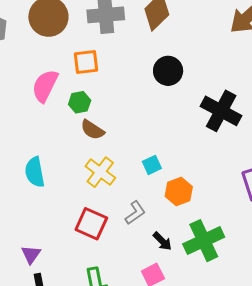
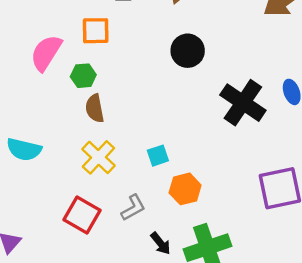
brown semicircle: (92, 130) -> (95, 108), turned 40
cyan semicircle: (35, 172) -> (24, 149), turned -72

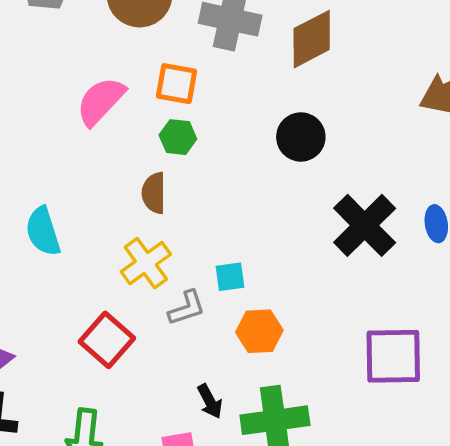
green hexagon: (83, 76) -> (178, 137), moved
cyan semicircle: (24, 149) -> (43, 231), turned 48
gray L-shape: (133, 208) -> (187, 308), moved

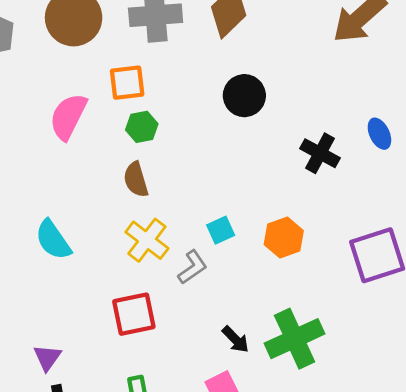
black cross: (365, 225) -> (320, 153), size x0.7
orange hexagon: (259, 331) -> (284, 238), moved
red square: (107, 340) -> (134, 314), turned -36

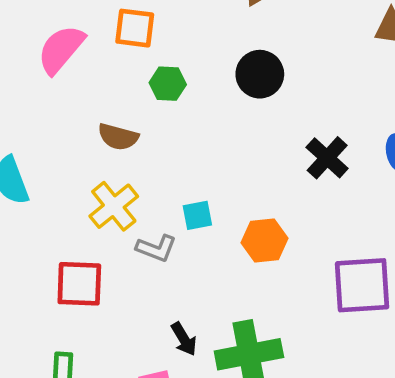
green hexagon: (142, 127) -> (168, 84), moved
brown semicircle: (136, 180) -> (118, 137), turned -72
gray L-shape: (192, 267) -> (156, 248), turned 42

